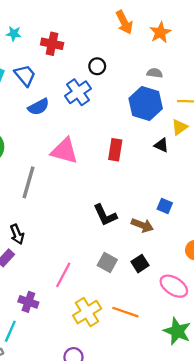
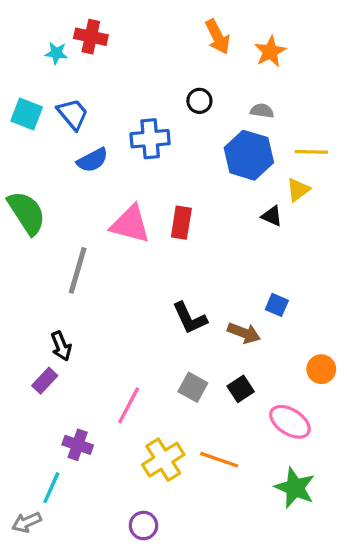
red cross: (52, 44) -> (91, 37), moved
black circle: (97, 66) -> (199, 101), moved
blue cross: (78, 92) -> (150, 139), turned 30
red rectangle: (115, 150) -> (181, 223), moved

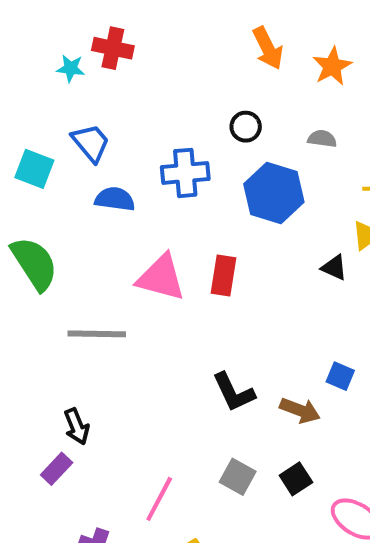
cyan square: (27, 114) -> (34, 169), moved
blue hexagon: (249, 155) -> (274, 193), moved
blue semicircle: (92, 160) -> (115, 199), turned -144
gray line: (78, 270) -> (97, 334), turned 75

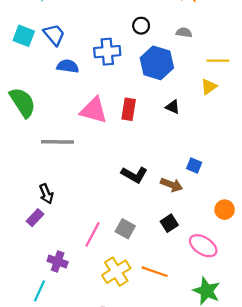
cyan square: (34, 169) -> (24, 36), moved
black triangle: (334, 267) -> (173, 107), moved
black L-shape: (234, 392) -> (134, 175), turned -35
gray square: (238, 477) -> (125, 229), moved

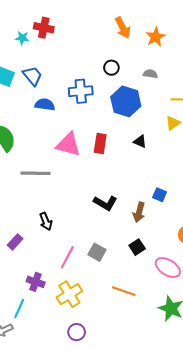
brown arrow: (172, 185) -> (139, 212), turned 84
black arrow: (46, 194) -> (46, 221), moved
yellow cross: (116, 272) -> (69, 294), moved

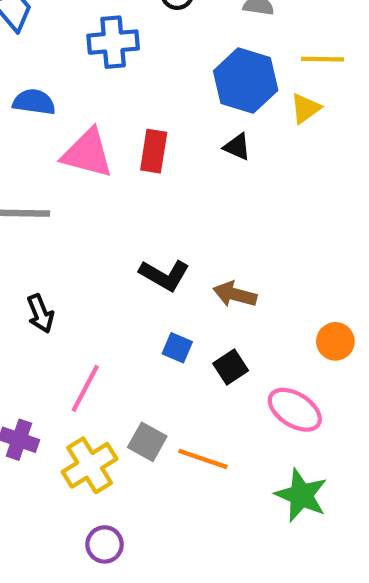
blue hexagon: (126, 101) -> (246, 81), moved
blue semicircle: (45, 105) -> (34, 102), moved
blue square: (160, 195) -> (177, 348), moved
brown arrow: (139, 212) -> (235, 294), turned 90
gray square: (97, 252) -> (147, 442), moved

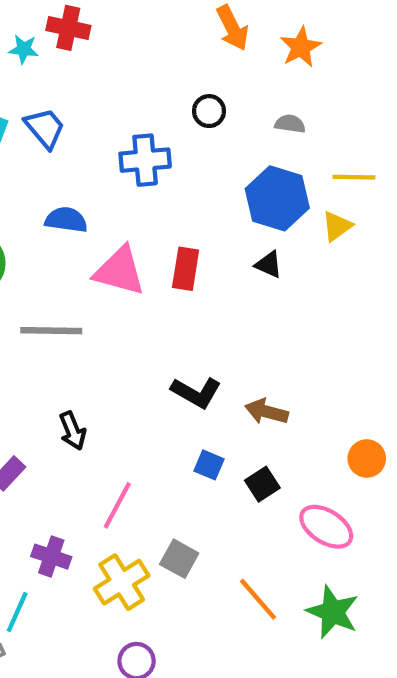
orange line: (203, 459) -> (258, 599), moved, turned 30

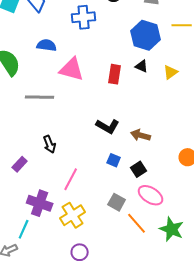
yellow triangle: (337, 226) -> (171, 72), moved
red rectangle: (186, 269) -> (115, 74), moved
pink ellipse: (326, 527) -> (151, 195), moved
purple cross: (51, 557) -> (40, 203), size x1.4
gray square: (179, 559) -> (117, 202), moved

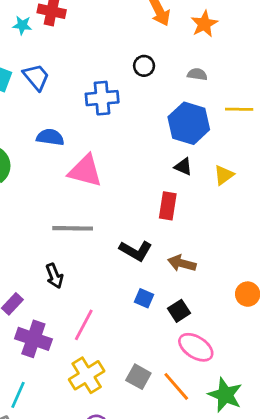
red rectangle: (115, 74) -> (168, 206), moved
gray line: (40, 97) -> (73, 228), moved
gray square: (117, 202) -> (138, 377), moved
purple cross: (40, 203) -> (33, 339), moved

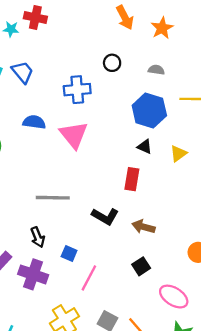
pink triangle: (85, 171) -> (74, 135), moved, turned 36
blue square: (144, 298) -> (69, 254), moved
pink line: (84, 325) -> (89, 278), moved
purple cross: (33, 339) -> (33, 274), moved
pink ellipse: (196, 347) -> (174, 297), moved

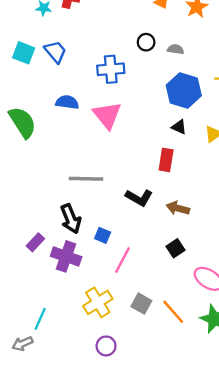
gray semicircle: (156, 70) -> (176, 49), moved
black arrow: (38, 237) -> (71, 219), size x1.4

